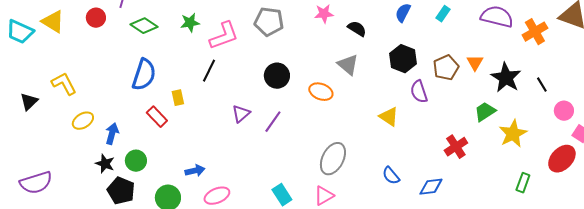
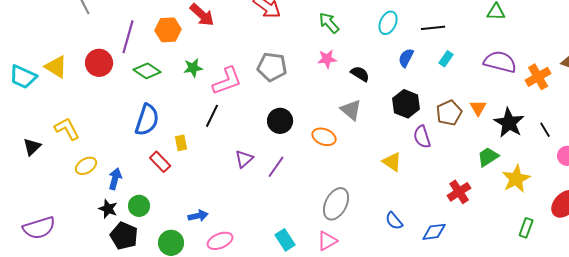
red circle: (96, 18) -> (99, 63), size x1.4

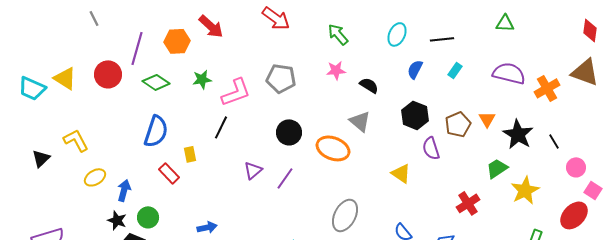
orange ellipse: (324, 137) -> (333, 148), size x1.4

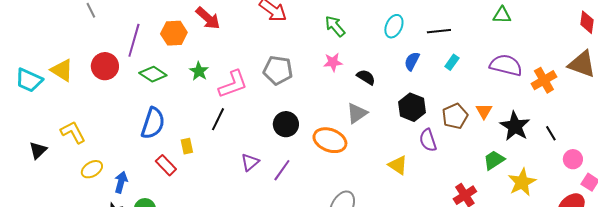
green star: (202, 79) -> (199, 71), turned -30
gray triangle: (360, 121) -> (357, 113), turned 45

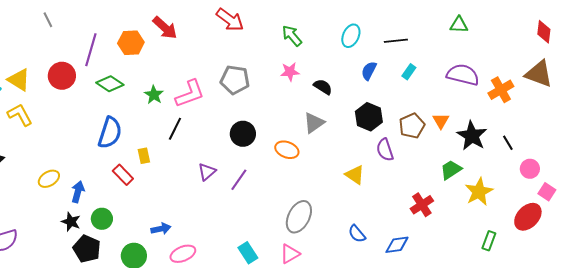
green star: (199, 71) -> (154, 95), moved
yellow L-shape: (73, 132) -> (20, 115), moved
orange ellipse: (330, 140) -> (287, 150), size x0.7

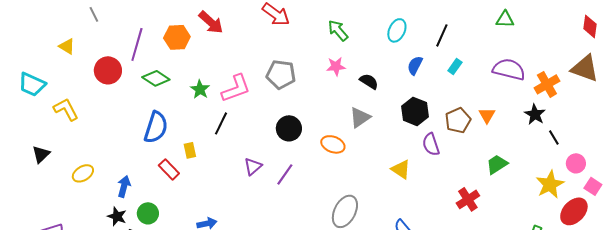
black line: (396, 41) -> (442, 35), turned -60
yellow triangle: (19, 80) -> (67, 46), moved, size x0.7
black star: (472, 136) -> (535, 114), moved, size x0.7
yellow ellipse: (49, 179) -> (83, 173), moved
yellow star: (479, 192) -> (550, 184), moved

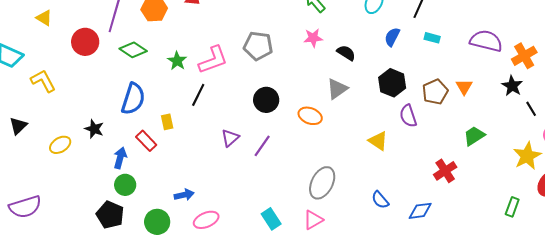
cyan rectangle: (455, 66) -> (432, 38), turned 70
blue arrow: (124, 186) -> (120, 158), moved
black star: (117, 216) -> (94, 129), moved

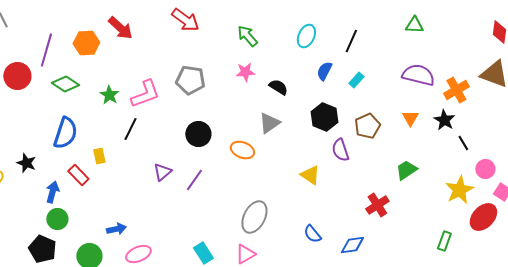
cyan rectangle: (432, 38) -> (356, 80), moved, turned -63
orange triangle: (464, 87) -> (410, 118), moved

